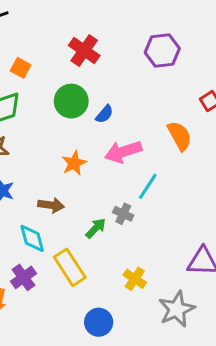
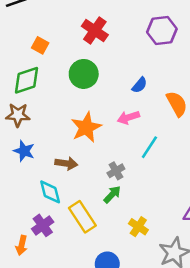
blue semicircle: (104, 114) -> (140, 85), moved
pink arrow: (123, 152) -> (128, 117), size x0.7
orange star: (74, 163) -> (86, 127), size x1.4
gray cross: (123, 214) -> (116, 171), moved, turned 35
green arrow: (96, 228) -> (112, 194), moved

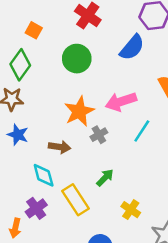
green diamond: (27, 80) -> (20, 65), turned -36
blue semicircle: (140, 85) -> (132, 47), moved, size x1.6
pink arrow: (128, 117) -> (121, 102), size x1.4
gray cross: (116, 171) -> (99, 135), moved

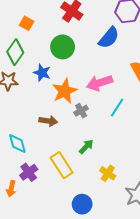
blue star: (18, 135) -> (42, 73), moved
cyan diamond: (44, 175) -> (17, 144), moved

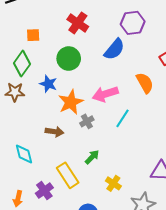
orange square: (27, 23) -> (33, 35), turned -32
purple cross: (29, 172) -> (44, 191), moved

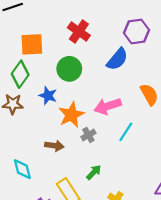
orange square: (33, 35) -> (32, 44), size x1.6

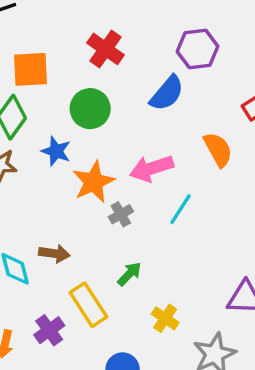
brown arrow: (54, 146) -> (54, 254), moved

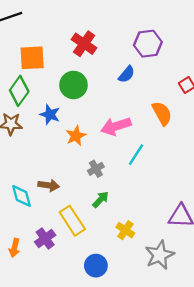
blue semicircle: (167, 93) -> (127, 74), size x0.7
orange star: (94, 182) -> (76, 136), size x0.7
gray cross: (121, 214) -> (96, 169), moved

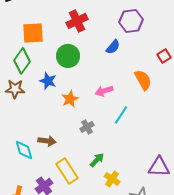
red cross: (84, 44) -> (77, 21), turned 30
pink arrow: (116, 126) -> (104, 91), size x0.7
green arrow: (101, 199) -> (97, 160), moved

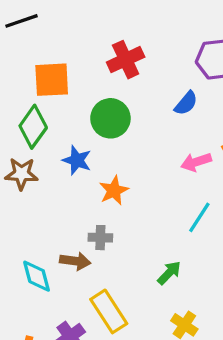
pink arrow: (104, 91) -> (196, 162), moved
gray cross: (87, 127) -> (100, 238), moved, turned 32
green arrow: (97, 160) -> (169, 273), moved

